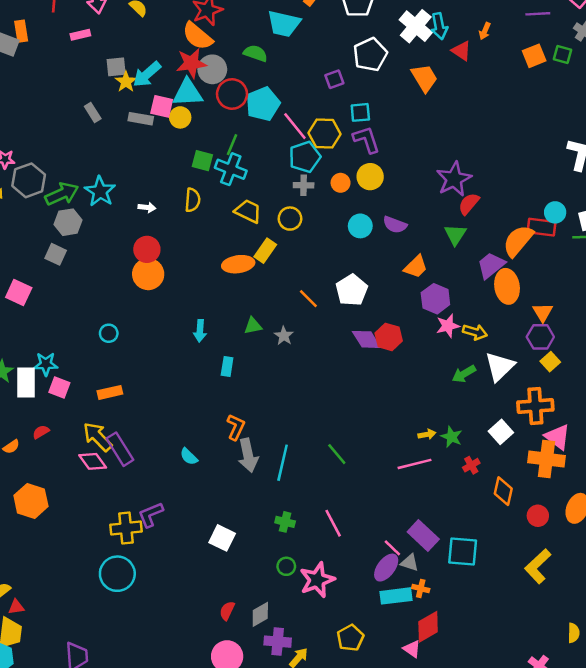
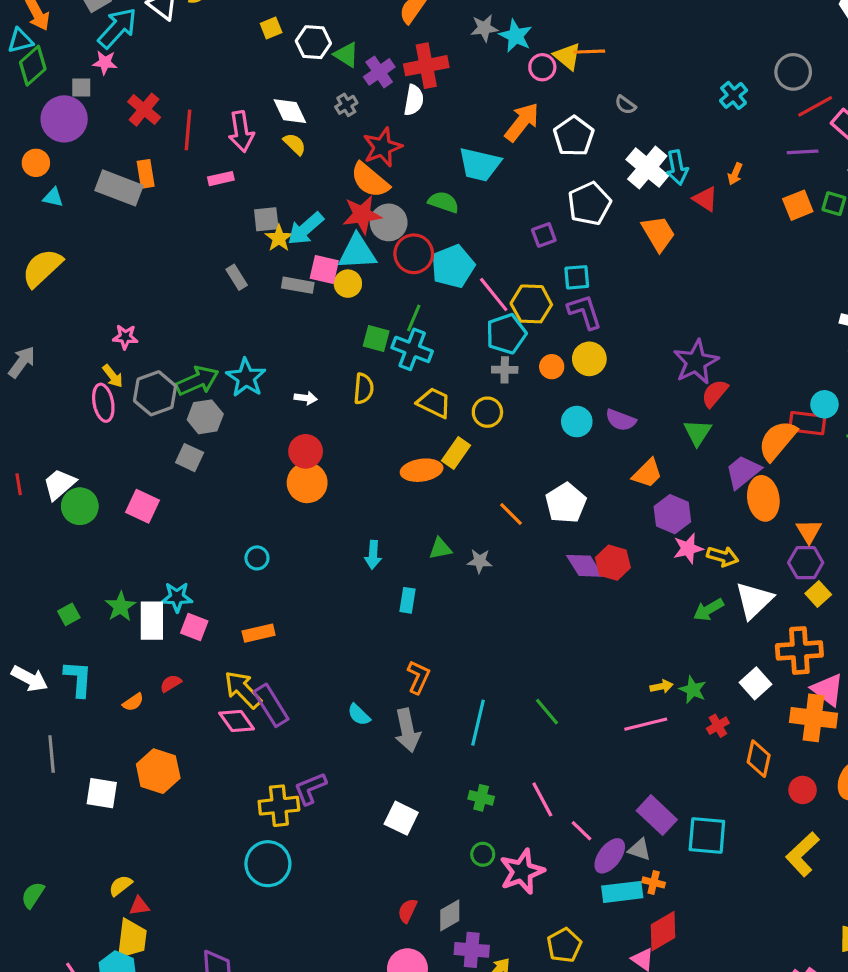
gray hexagon: (29, 180) -> (155, 393), moved
gray star: (284, 336) -> (480, 561), turned -30
gray arrow: (248, 455) -> (407, 730), moved
pink line: (392, 548) -> (581, 831), moved

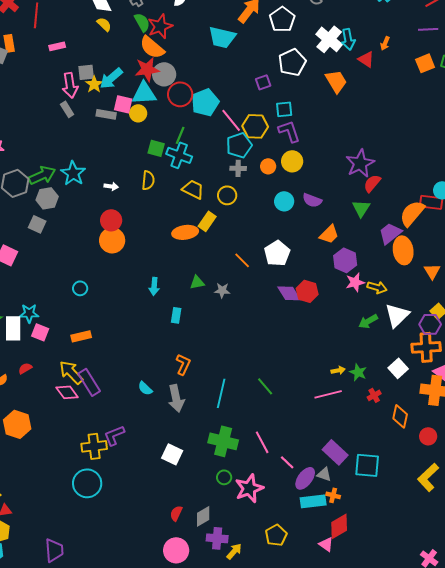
pink arrow: (241, 132) -> (70, 85), moved
green semicircle: (444, 202) -> (142, 22), moved, turned 42
purple hexagon: (806, 563) -> (430, 324), moved
green cross: (481, 798) -> (223, 441), size x1.8

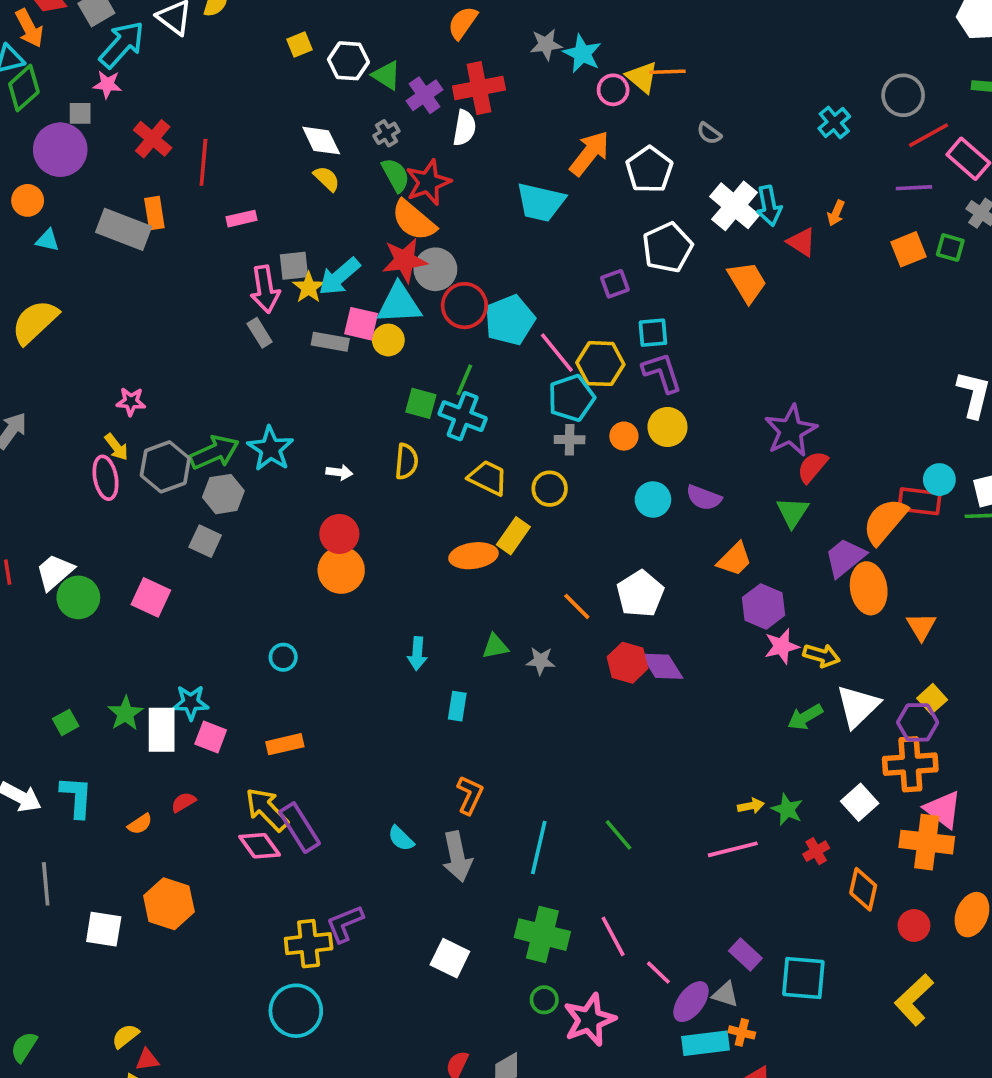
red hexagon: (307, 291) -> (628, 663), moved
purple rectangle: (335, 452) -> (745, 954), size x0.7

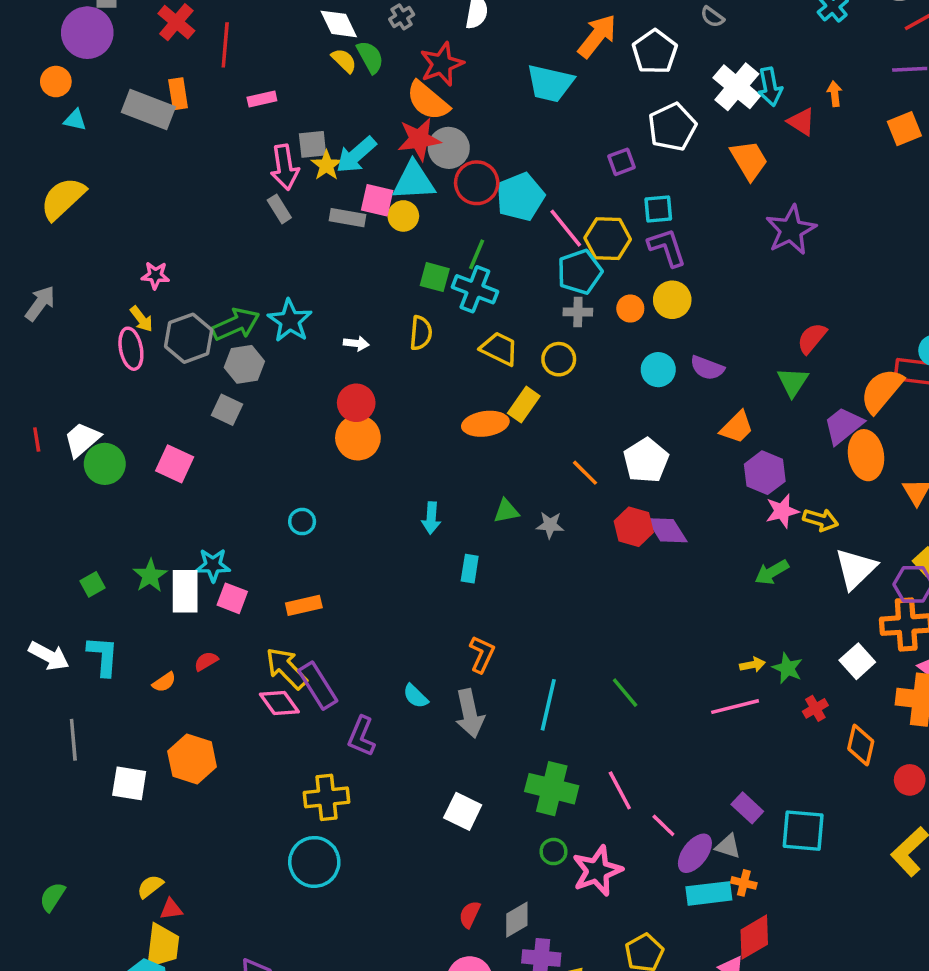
green semicircle: (396, 175) -> (370, 57), moved
orange arrow: (836, 213) -> (835, 94), turned 150
purple star: (791, 431) -> (791, 230), moved
green arrow: (805, 717) -> (772, 572), moved
purple L-shape: (345, 924) -> (361, 736), moved, turned -45

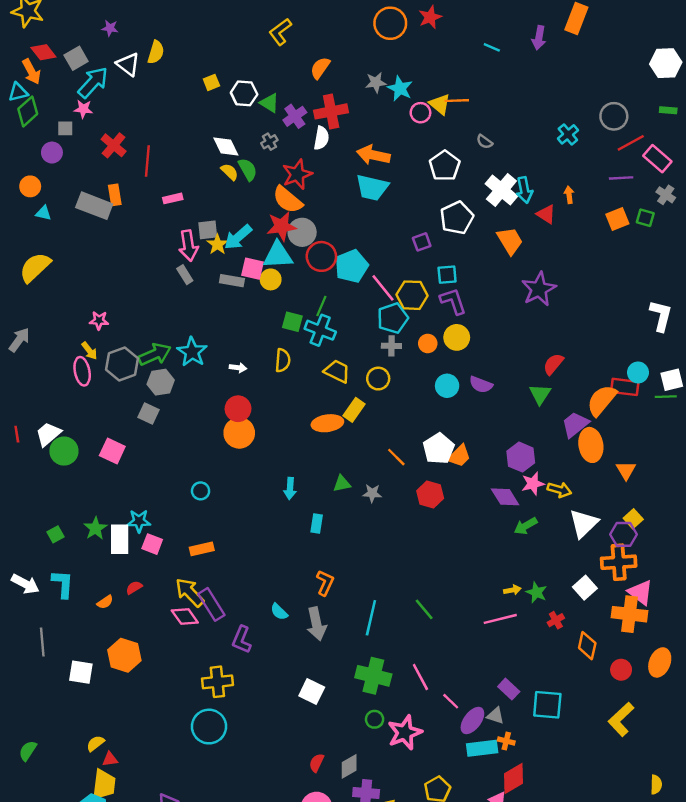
purple circle: (87, 33) -> (52, 153), size x0.6
orange arrow: (597, 36) -> (373, 155), moved, turned -116
orange trapezoid: (737, 427) -> (459, 456), moved
purple diamond: (667, 530) -> (505, 497), moved

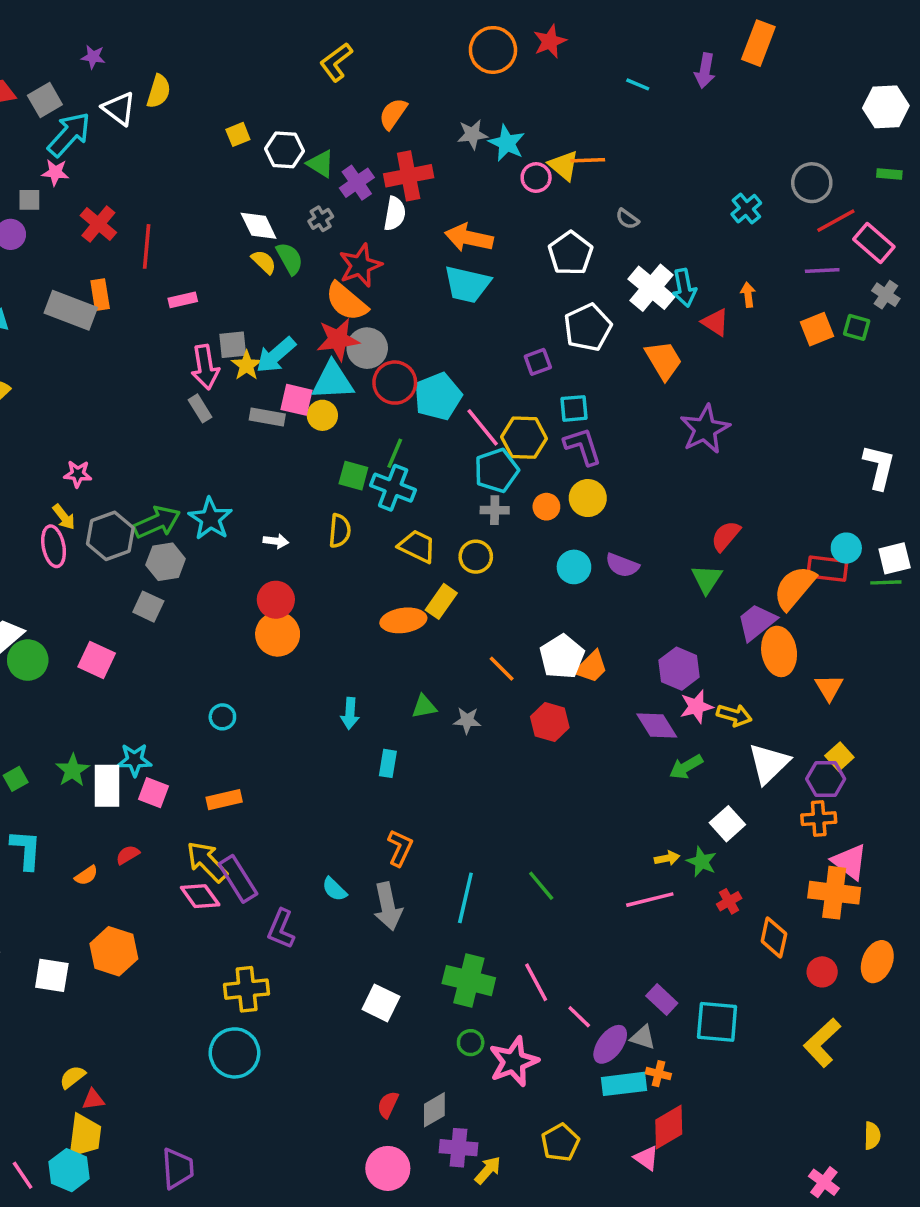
orange cross: (619, 562) -> (819, 819), size x0.7
white square: (585, 588) -> (727, 824), moved

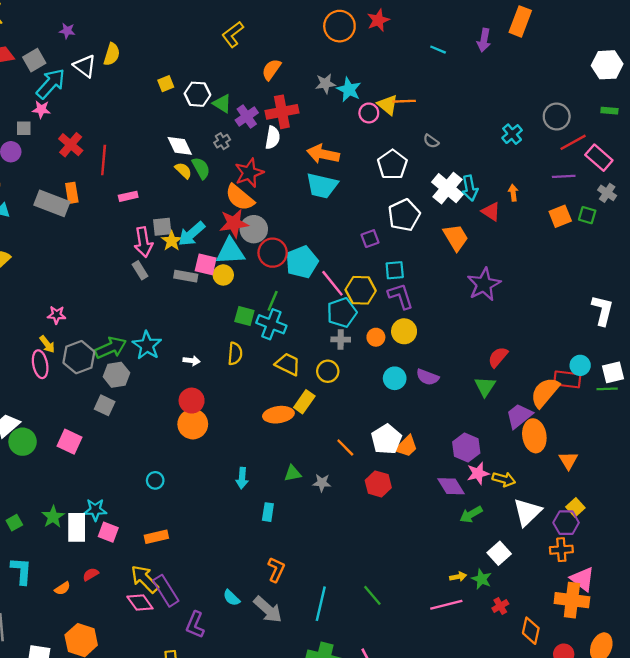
gray arrow: (388, 906) -> (268, 610), turned -36

